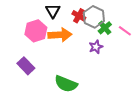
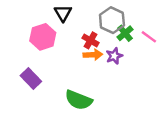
red cross: (79, 16) -> (90, 40), moved
orange arrow: (60, 35) -> (93, 55), moved, size x0.7

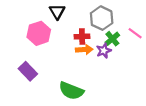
green cross: (125, 33) -> (112, 39), moved
red cross: (90, 40) -> (82, 37), turned -32

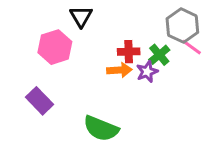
gray hexagon: (102, 18) -> (182, 26), moved
red cross: (82, 37) -> (129, 52), moved

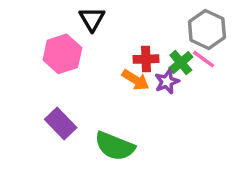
pink line: (192, 47) -> (203, 59), moved
orange arrow: (119, 70) -> (136, 80), turned 35
purple rectangle: (40, 101) -> (61, 123), moved

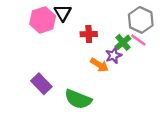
pink hexagon: (62, 54) -> (43, 20), moved
red cross: (146, 59) -> (89, 34), moved
orange arrow: (136, 80) -> (99, 65), moved

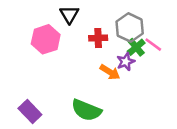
pink hexagon: (43, 20) -> (46, 39), moved
gray hexagon: (141, 20) -> (130, 28), moved
purple rectangle: (41, 84) -> (30, 111), moved

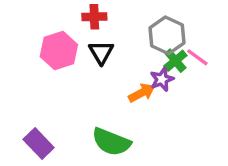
black triangle: (69, 14) -> (101, 52), moved
red cross: (98, 38) -> (94, 17), moved
orange arrow: (110, 72) -> (142, 93), turned -60

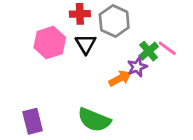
gray hexagon: (167, 35) -> (114, 21), moved
purple rectangle: (39, 144) -> (33, 121), turned 30

